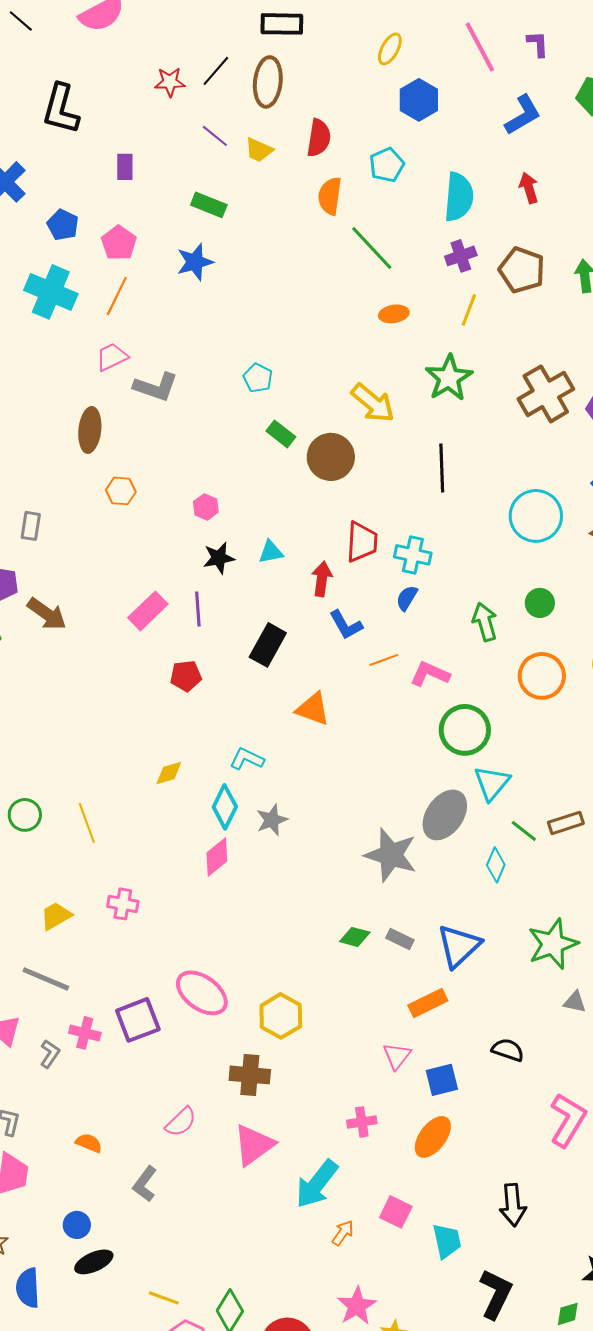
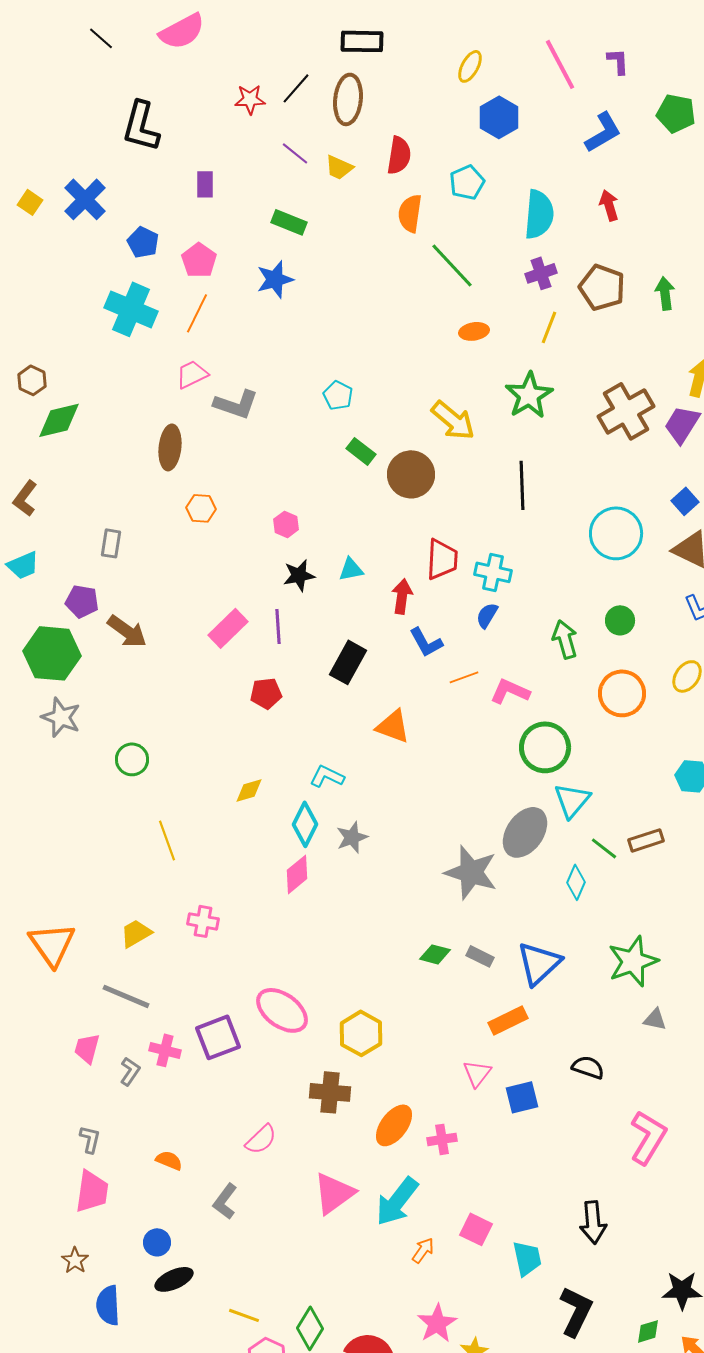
green circle: (25, 815) -> (132, 759), moved
orange ellipse: (433, 1137) -> (394, 1125), moved
pink triangle: (254, 1145) -> (334, 1193), moved

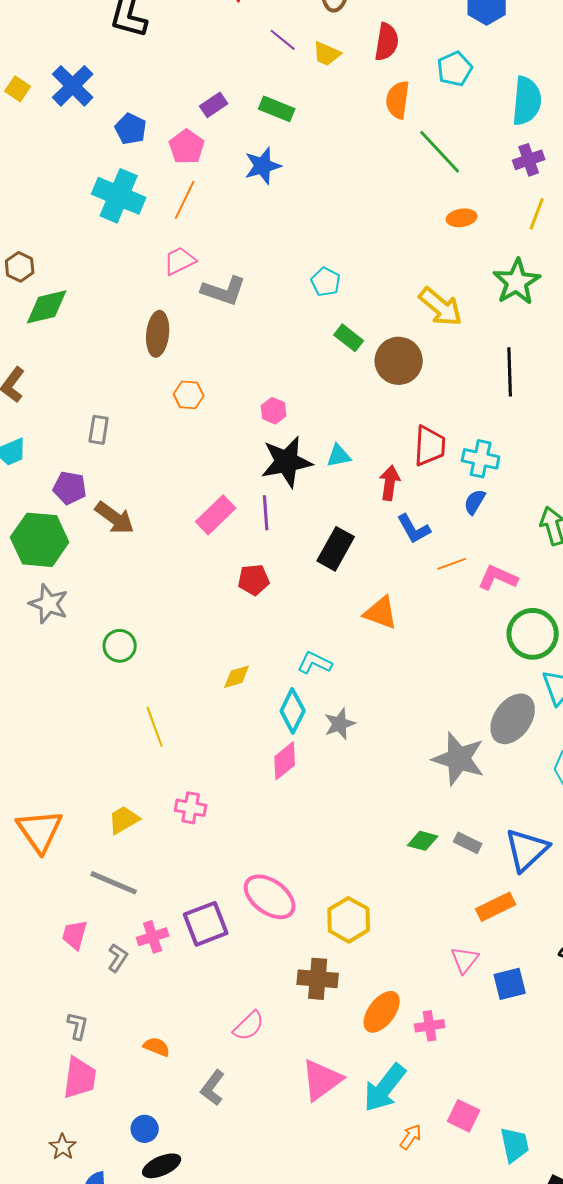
purple rectangle: (205, 184) -> (214, 105), moved, turned 56
black star: (299, 575) -> (287, 462), size x1.6
pink cross: (165, 1050) -> (153, 937), turned -32

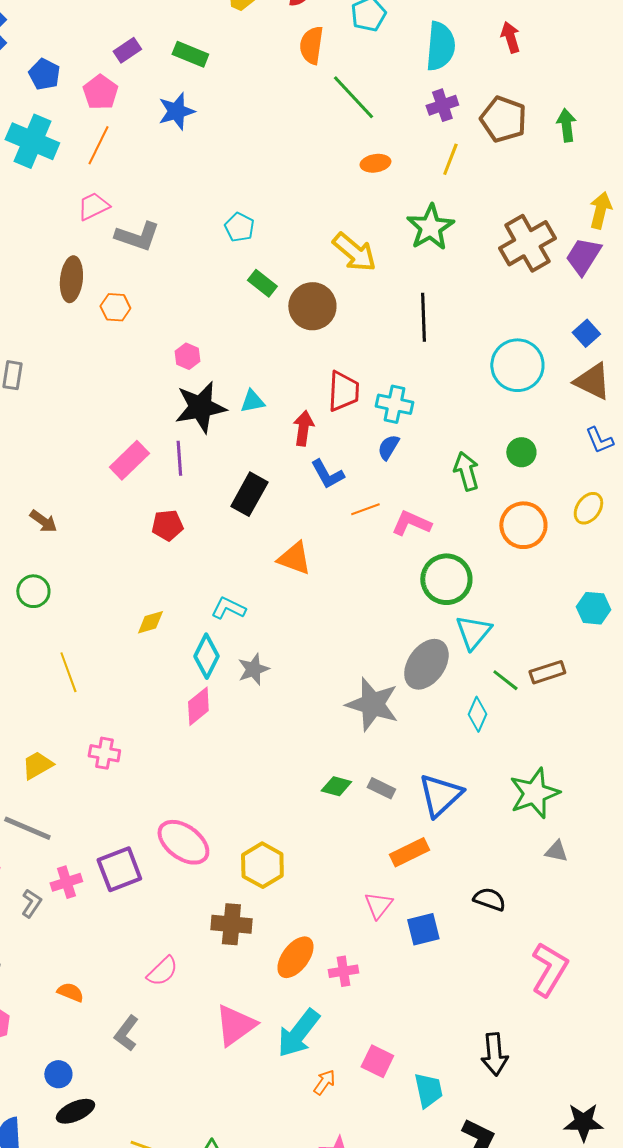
orange hexagon: (189, 395) -> (115, 307), moved
brown arrow: (115, 518) -> (43, 521), moved, size x0.7

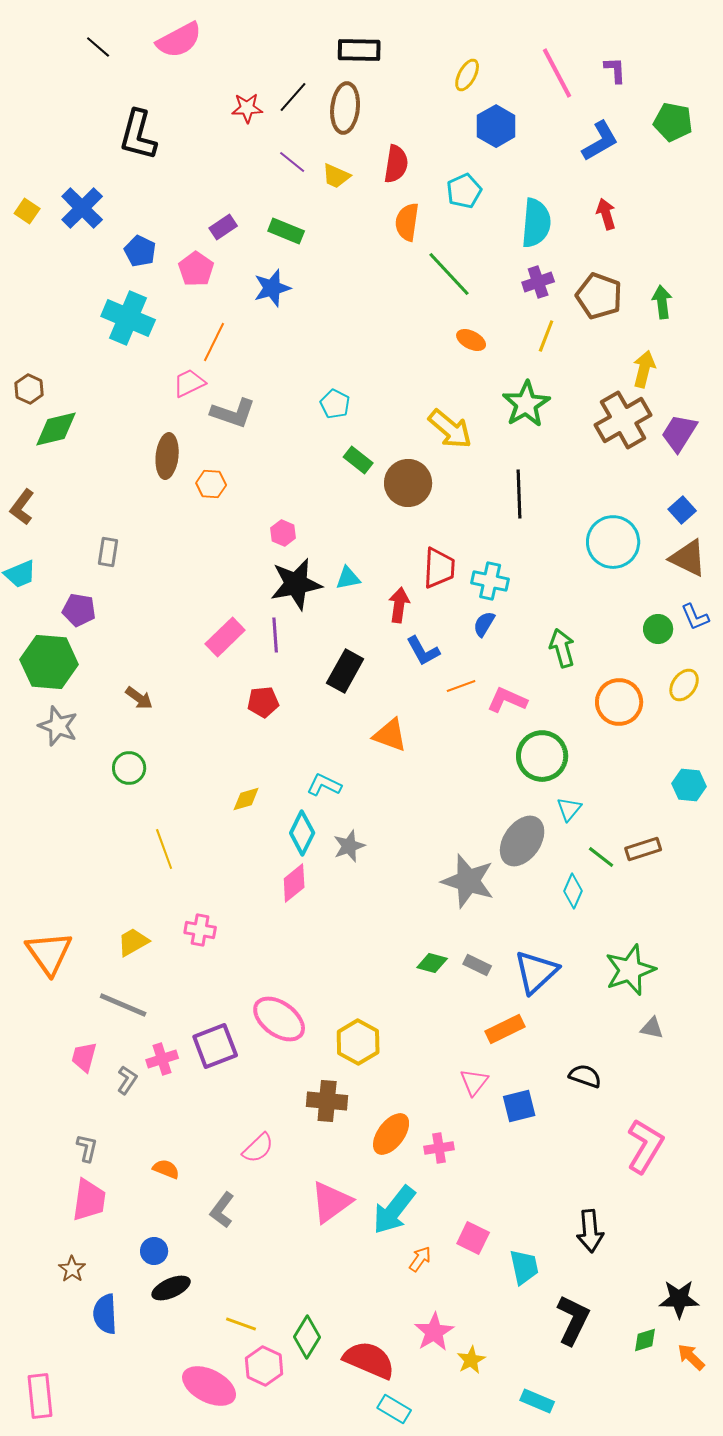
orange line: (98, 145) -> (214, 342), moved
orange ellipse: (375, 163) -> (471, 340), turned 36
yellow arrow: (600, 210) -> (644, 369), moved
green circle: (521, 452) -> (658, 629), moved
cyan triangle: (473, 632) -> (569, 809), size x0.7

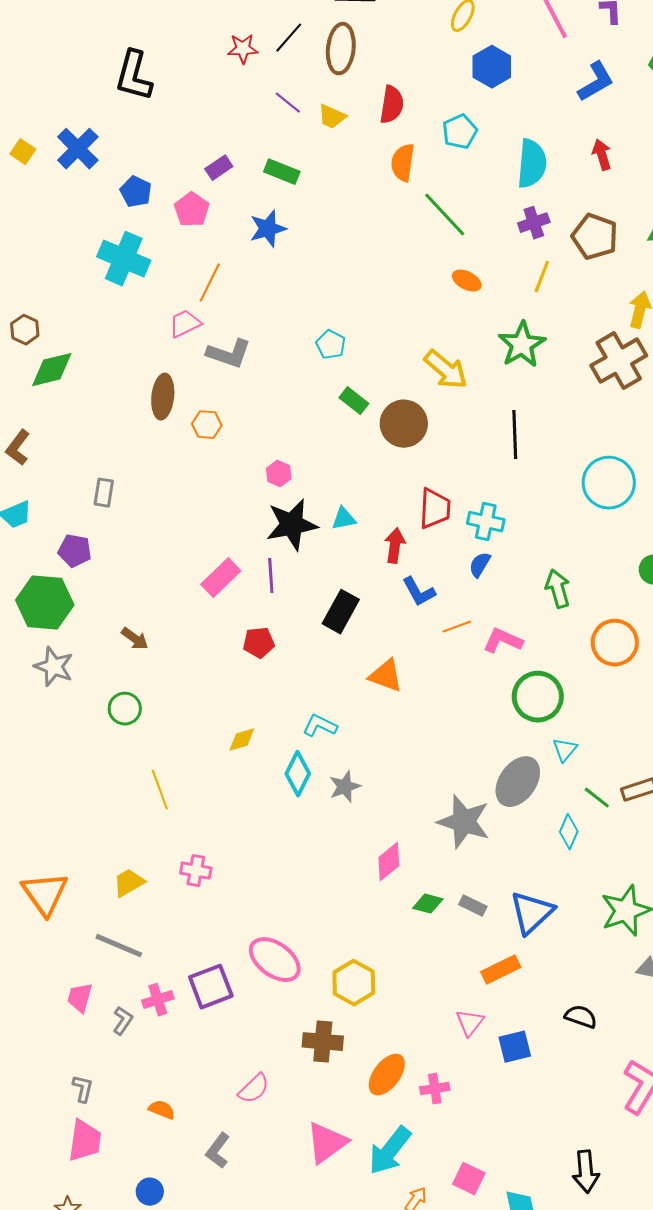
pink diamond: (294, 883) -> (389, 862), moved

